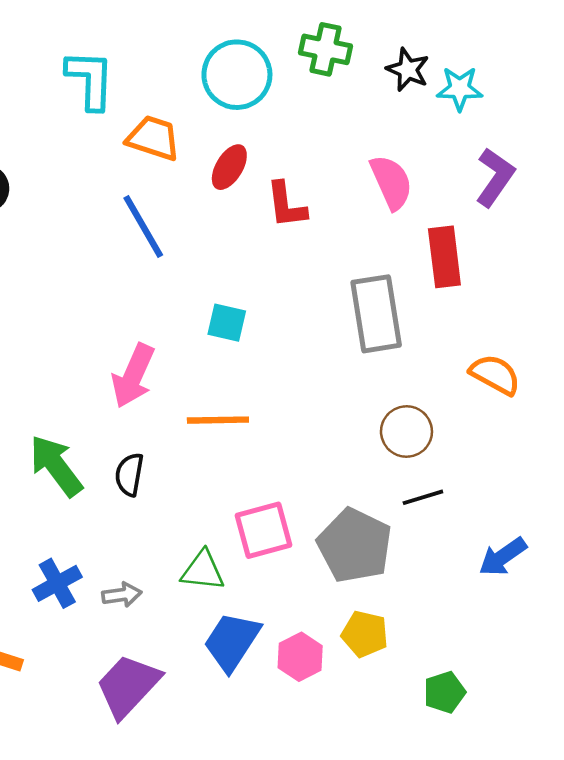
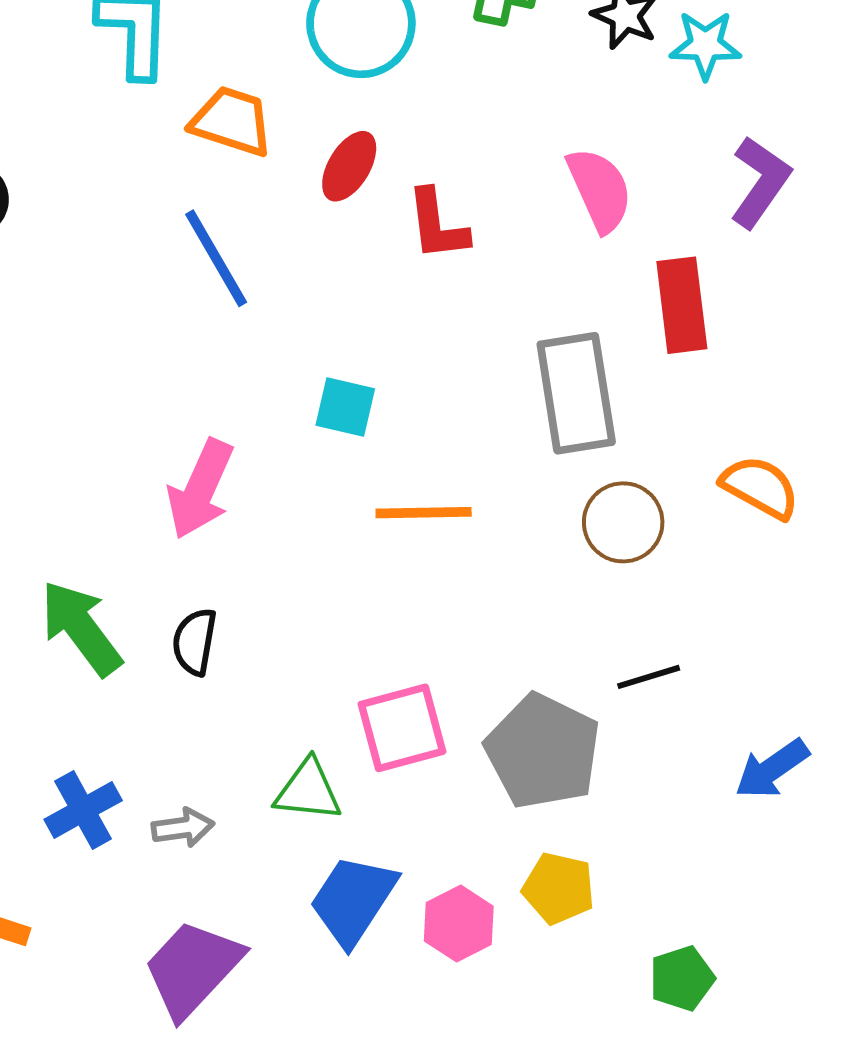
orange line: (218, 420) -> (424, 513), moved
brown circle: (406, 432) -> (623, 522), moved

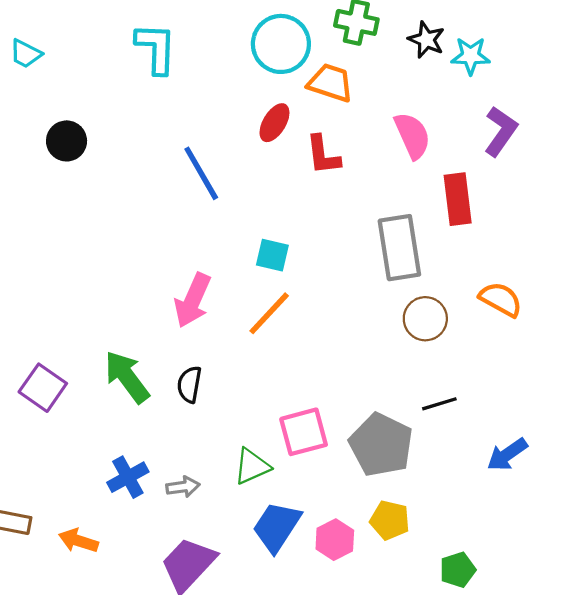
orange trapezoid: (232, 121) -> (331, 83), moved
orange line: (424, 513) -> (269, 313), moved, turned -46
green triangle: (308, 790) -> (252, 466), turned -30

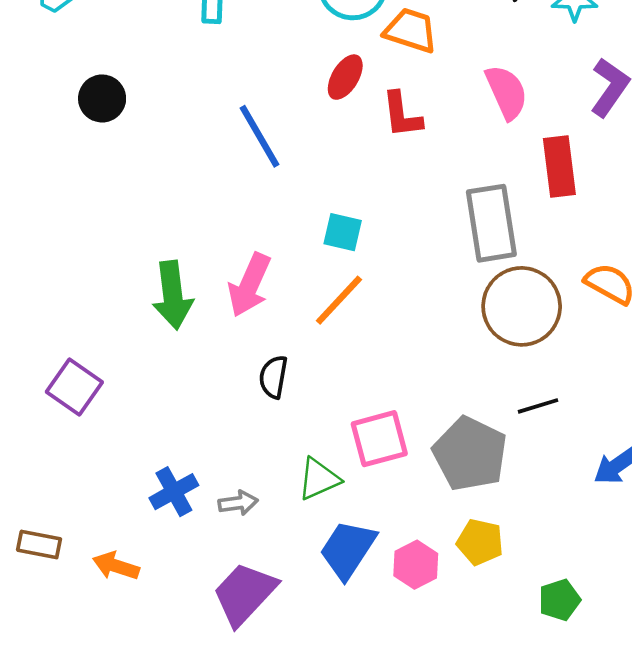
brown circle: (425, 319) -> (522, 306), size x1.5
green arrow: (127, 377) -> (173, 295), moved, turned -150
black semicircle: (189, 384) -> (273, 377), moved

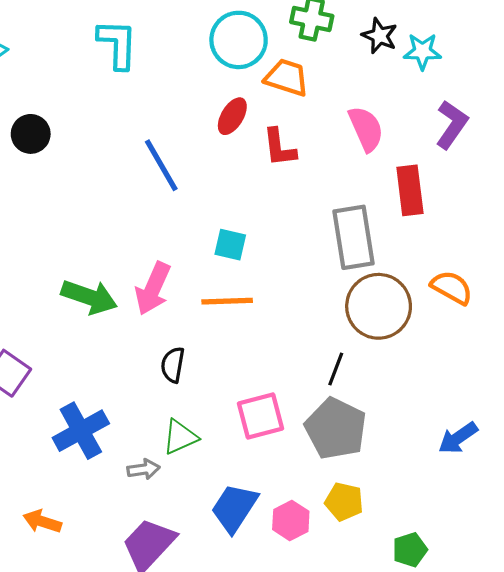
green arrow: (173, 295) -> (89, 297), turned -64
orange line: (339, 300) -> (227, 301), turned 45
black line: (538, 406) -> (336, 369), moved, turned -52
green triangle: (319, 479) -> (180, 437), moved
blue cross: (174, 492) -> (81, 431), moved, size x1.4

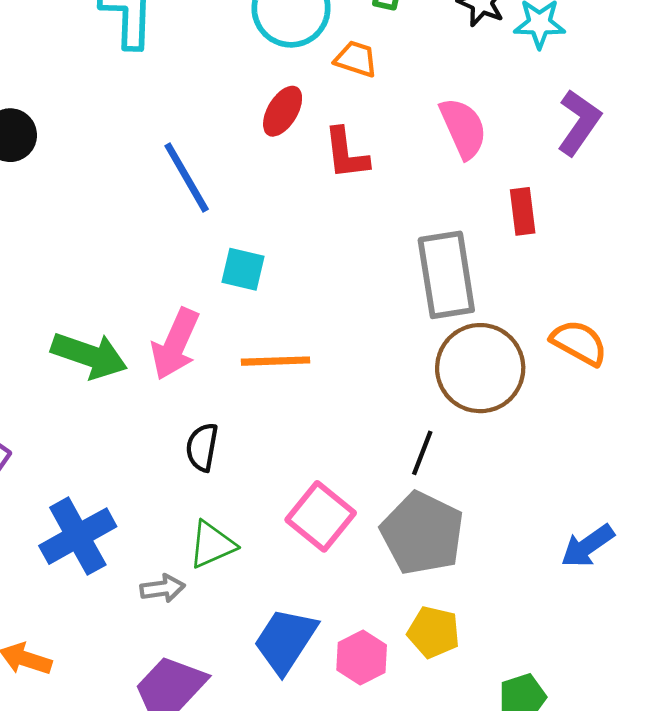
orange trapezoid: (287, 78) -> (356, 59), size x0.7
red rectangle: (410, 190) -> (523, 211), size x0.7
cyan square: (230, 245) -> (243, 269), moved
pink square: (261, 416) -> (321, 516), turned -36

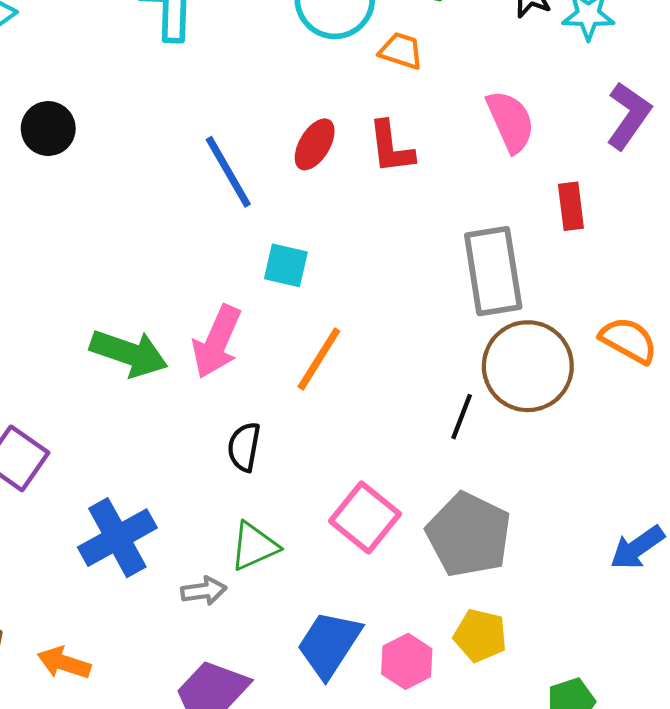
red ellipse: (283, 111) -> (315, 144), moved
orange line: (275, 361) -> (319, 359), turned -56
black line: (422, 453) -> (462, 417), moved

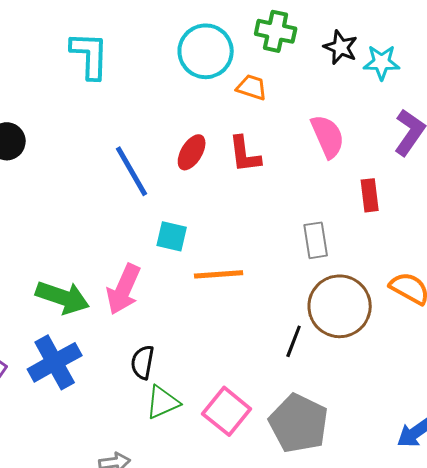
gray rectangle: (493, 271) -> (316, 240), size x0.6
orange line: (319, 359) -> (219, 274), moved, turned 54
blue cross: (117, 538) -> (55, 362), moved
green triangle: (254, 546) -> (163, 402), moved

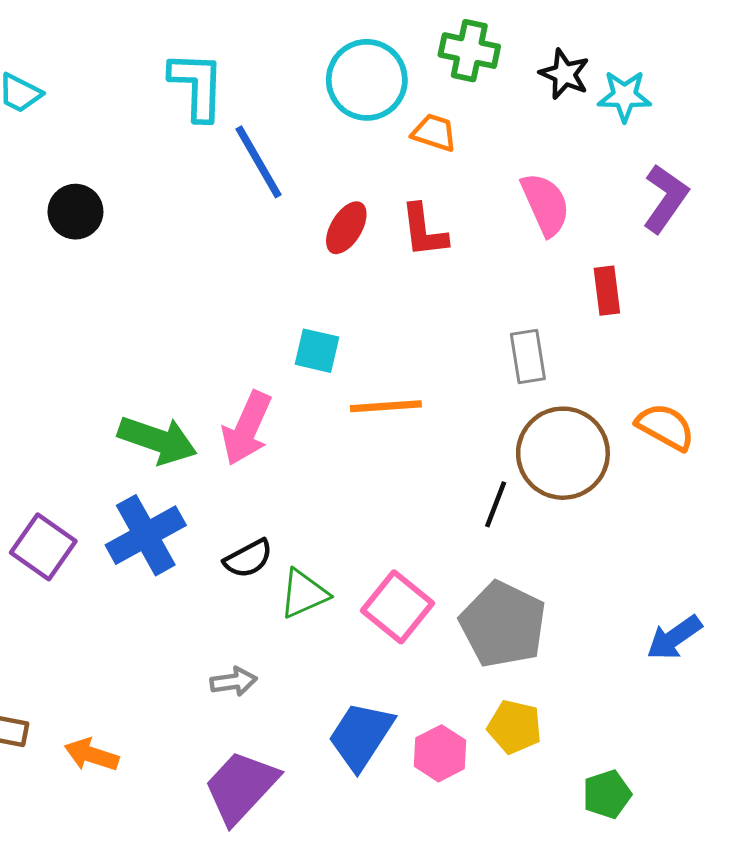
blue line: (132, 171) -> (258, 162), moved
black semicircle: (143, 362) -> (248, 559), moved, turned -128

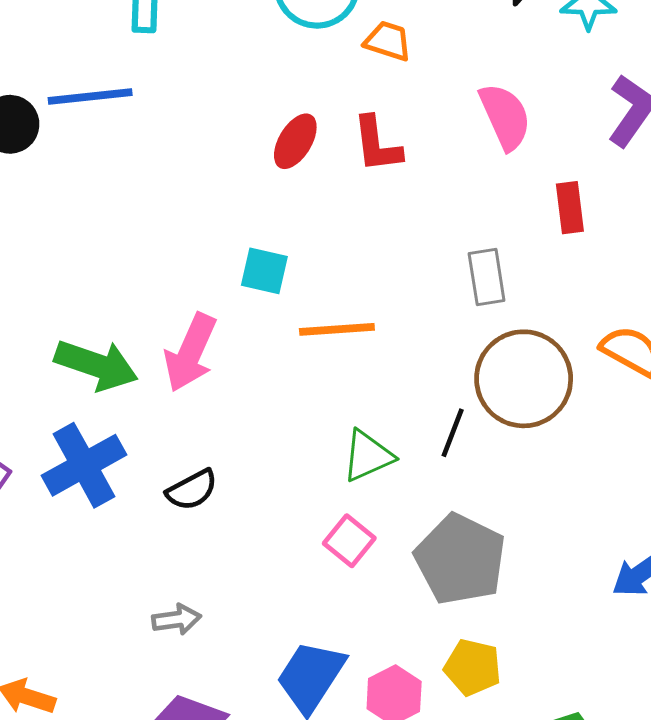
blue line: (258, 162) -> (90, 97), moved, turned -66
green triangle: (304, 594) -> (368, 456), moved
pink square: (398, 607) -> (349, 541), size x0.7

